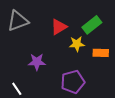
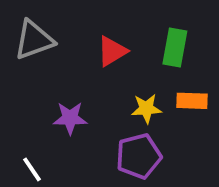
green rectangle: (92, 25) -> (175, 47), turned -42
yellow star: (77, 44) -> (146, 108), moved

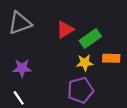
green rectangle: (175, 47) -> (90, 38), moved, turned 45
purple star: (70, 118) -> (22, 68), moved

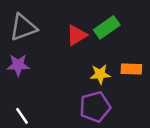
green rectangle: (90, 38) -> (107, 27), moved
purple star: (22, 68) -> (18, 65), moved

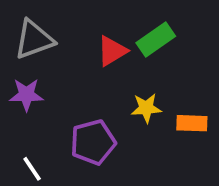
orange rectangle: (131, 69) -> (192, 123), moved
purple pentagon: (95, 107) -> (93, 142), moved

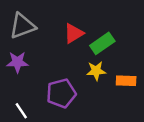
green rectangle: (156, 39) -> (102, 43), moved

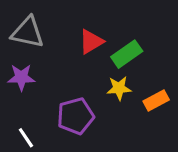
gray triangle: (22, 26) -> (27, 32), turned 32
orange rectangle: (126, 81) -> (156, 101), turned -30

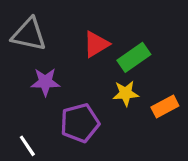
purple star: (21, 77) -> (45, 82), moved

